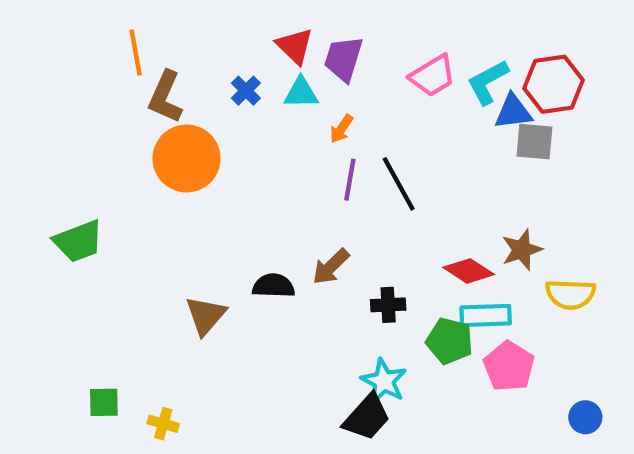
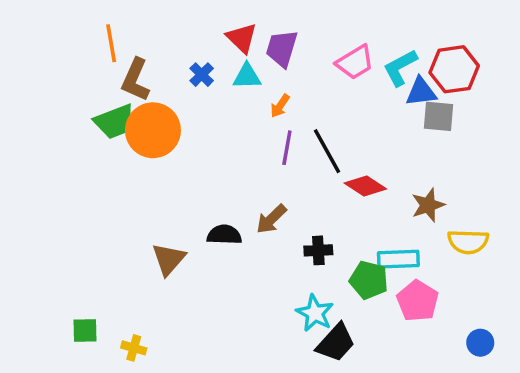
green trapezoid: (78, 241) -> (115, 122), moved
red diamond: (469, 271) -> (365, 186), moved
black trapezoid: (367, 417) -> (336, 343), moved

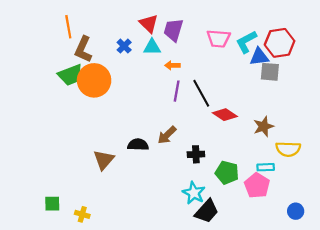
pink trapezoid: (355, 62) -> (218, 39), turned 35
orange arrow: (280, 106) -> (172, 65), turned 56
cyan rectangle: (398, 259) -> (266, 167), moved, size x0.7

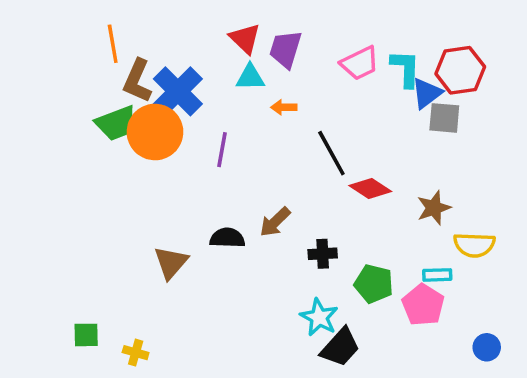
pink trapezoid: (218, 39) -> (360, 63), turned -30
cyan L-shape: (246, 42) -> (406, 68), turned 120
blue cross: (124, 46) -> (178, 91), moved, size x2.0
blue triangle: (259, 57) -> (427, 93), turned -30
purple line: (177, 91) -> (222, 150), moved

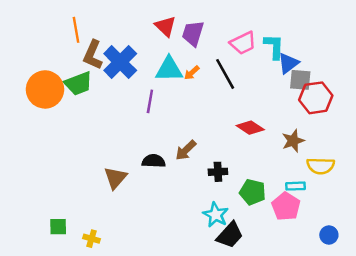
red hexagon: (460, 70) -> (316, 98), moved
cyan triangle: (250, 77) -> (169, 69), moved, size x1.4
orange arrow: (284, 107) -> (192, 73), turned -42
orange circle: (155, 132) -> (45, 89), moved
black line: (331, 153) -> (225, 74), moved

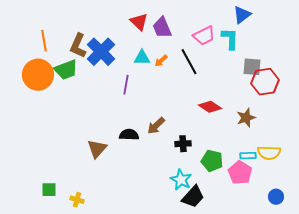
orange line: (76, 30) -> (44, 41), moved
purple trapezoid: (193, 33) -> (162, 28), turned -40
blue triangle: (288, 63) -> (242, 15), moved
cyan triangle: (169, 69) -> (142, 58), size x0.7
yellow semicircle: (321, 166) -> (269, 153), moved

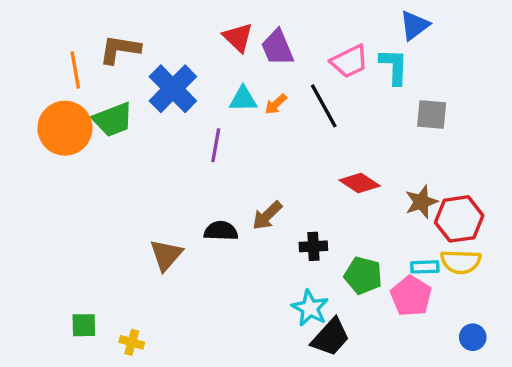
brown L-shape: (78, 46) -> (120, 49), moved, turned 75
red hexagon: (265, 82) -> (459, 219), moved

